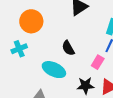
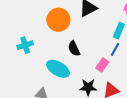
orange circle: (31, 21) -> (58, 20), moved

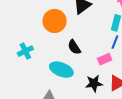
pink rectangle: (102, 65) -> (105, 59), turned 40

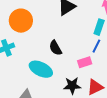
orange circle: (55, 21) -> (21, 21), moved

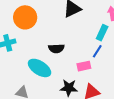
black semicircle: (55, 48) -> (56, 48), turned -70

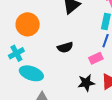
cyan ellipse: (40, 68) -> (31, 73), moved

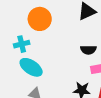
black semicircle: (65, 47) -> (88, 50), moved

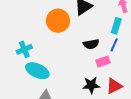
orange circle: (40, 19) -> (58, 21), moved

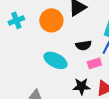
cyan cross: (24, 49) -> (16, 20), moved
cyan ellipse: (37, 71) -> (55, 60), moved

